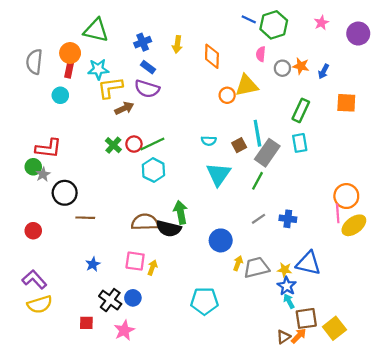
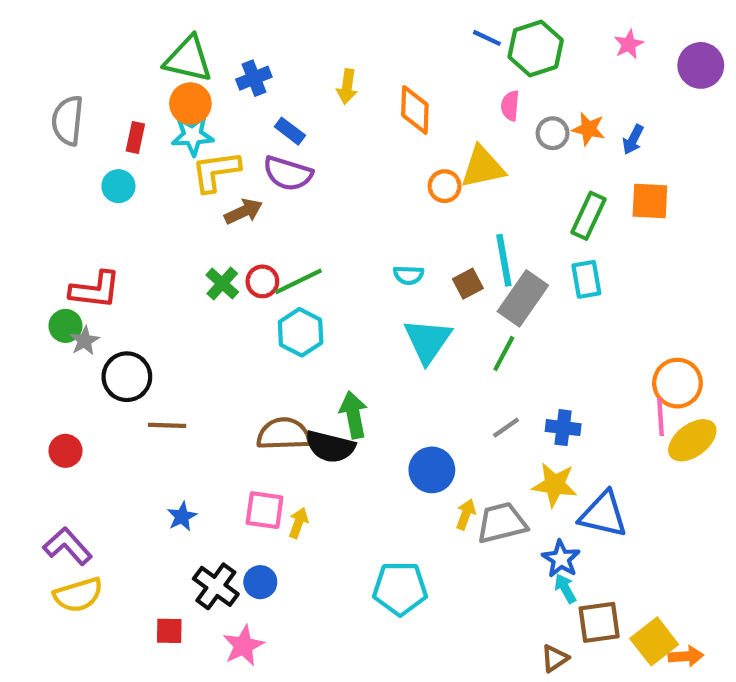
blue cross: (143, 42) -> (254, 78), moved
orange circle: (70, 53) -> (190, 104), moved
orange square: (346, 103) -> (650, 201), moved
yellow star: (285, 270) -> (555, 485), moved, size x1.5
orange arrow: (299, 336) -> (686, 656), moved, turned 42

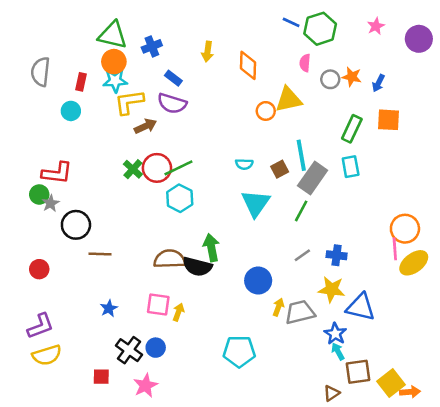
red circle: (262, 281) -> (157, 168), size x1.5
purple L-shape: (68, 546) -> (40, 326), turned 112

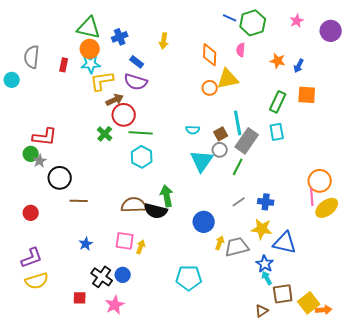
orange diamond: (248, 65) -> (210, 55), moved
gray circle: (330, 79) -> (220, 150), moved
cyan circle: (71, 111) -> (12, 80), moved
red circle: (157, 168) -> (124, 115), moved
green line: (178, 168) -> (141, 133), turned 30

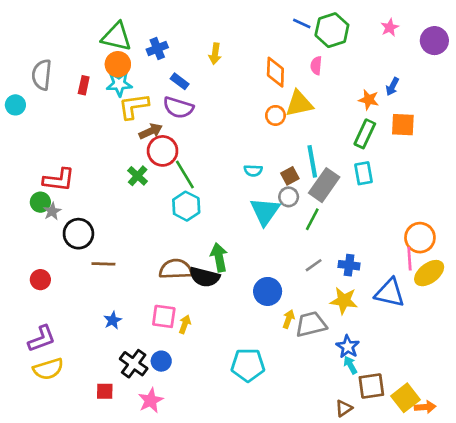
orange star: (278, 61) -> (369, 100), moved
green line: (141, 133) -> (185, 175), turned 55
blue triangle: (285, 243) -> (390, 293), moved

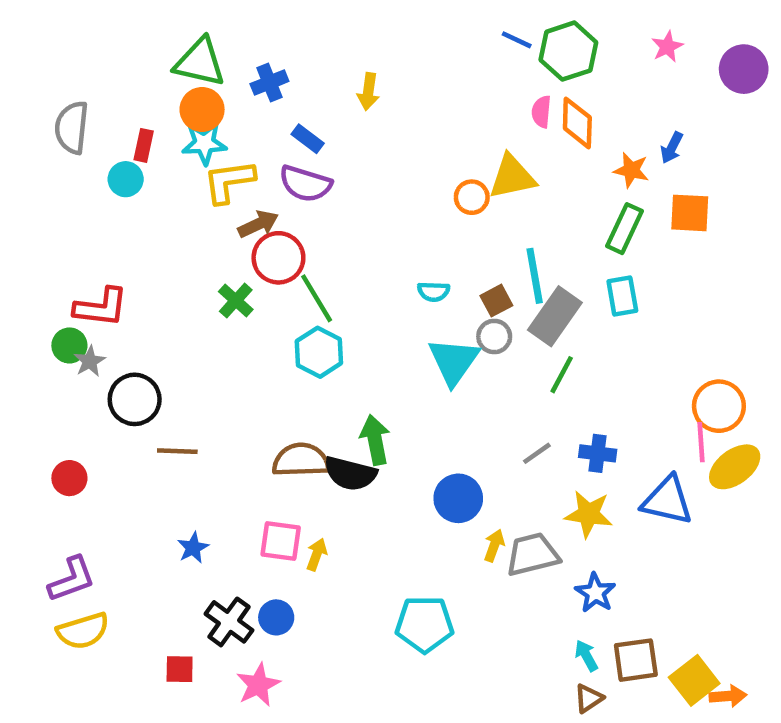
orange diamond: (275, 72) -> (577, 123), moved
cyan circle: (15, 105) -> (126, 179), moved
green line: (312, 219) -> (562, 375), moved
cyan arrow: (350, 365) -> (586, 656), moved

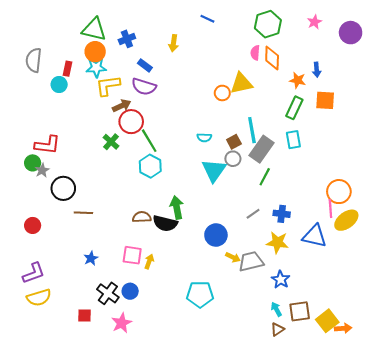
blue line: (517, 40) -> (207, 19), moved
blue arrow: (672, 148) -> (317, 70), turned -32
brown semicircle: (301, 460) -> (142, 217), size x0.7
yellow arrow: (494, 545) -> (233, 257), turned 96

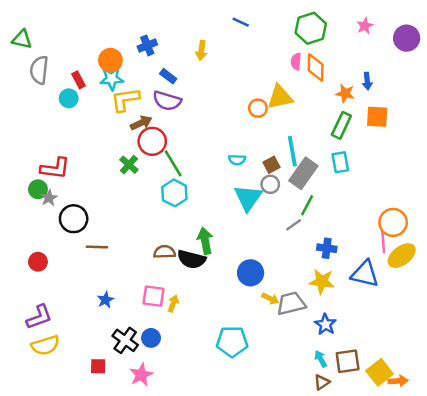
green triangle: (94, 29) -> (22, 39), moved, size x0.7
red rectangle: (68, 69) -> (79, 80), turned -40
gray line: (253, 214) -> (294, 225), moved

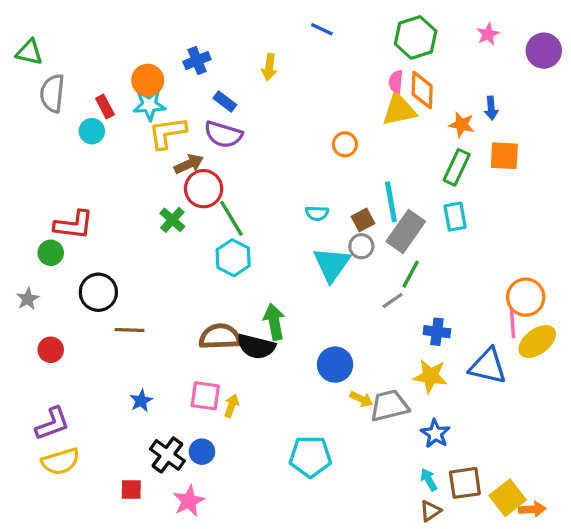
yellow triangle: (280, 97) -> (399, 110), moved
gray star: (49, 198) -> (28, 299), moved
brown semicircle: (165, 252) -> (220, 337), size x1.4

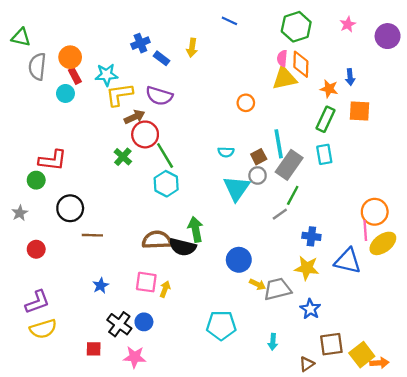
orange circle: (148, 80) -> (70, 57), moved
blue rectangle: (225, 102) -> (161, 58), moved
cyan arrow: (429, 480) -> (273, 342), moved, turned -147
pink star: (189, 501) -> (135, 357), turned 30

